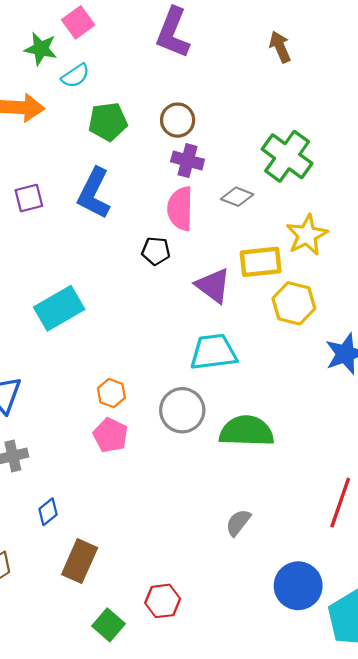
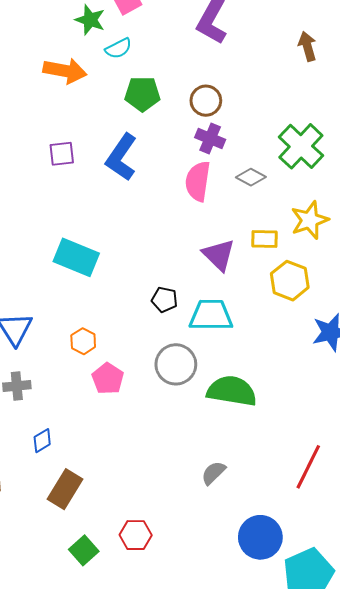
black pentagon: (156, 251) -> (165, 300), moved
yellow rectangle: (261, 262) -> (265, 239), size x0.7
cyan rectangle: (59, 308) -> (76, 257), turned 45
orange hexagon: (111, 393) -> (83, 341), moved

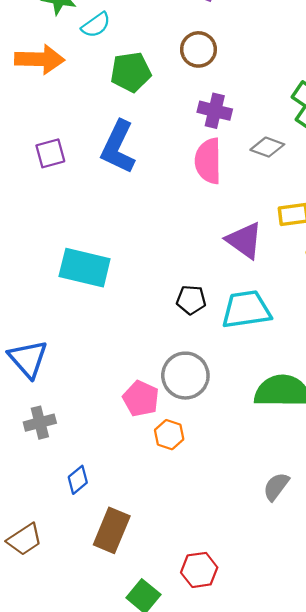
brown circle: (206, 101) -> (198, 49), moved
orange hexagon: (83, 341) -> (169, 435), moved
gray circle: (176, 364) -> (185, 376), moved

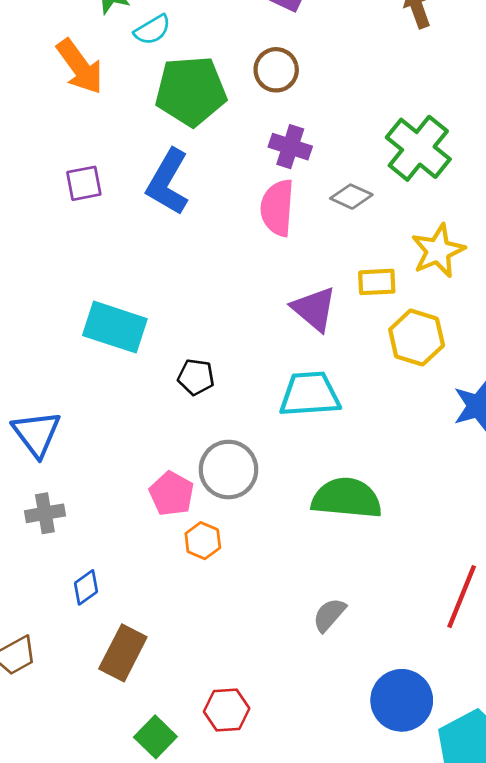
orange arrow: (40, 59) -> (80, 67), turned 48
green pentagon: (131, 72) -> (191, 91), size x1.4
black pentagon: (191, 300) -> (196, 377), moved

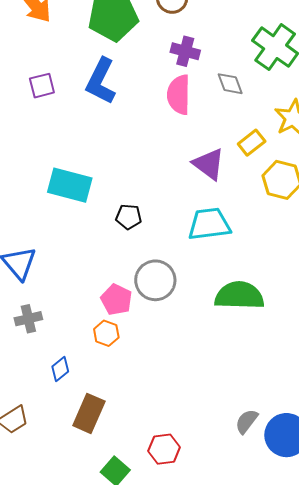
gray diamond: (351, 197) -> (230, 84), turned 48
yellow rectangle: (377, 282) -> (252, 143), turned -32
orange hexagon: (203, 541) -> (106, 333), moved
gray semicircle: (329, 615) -> (247, 421), moved

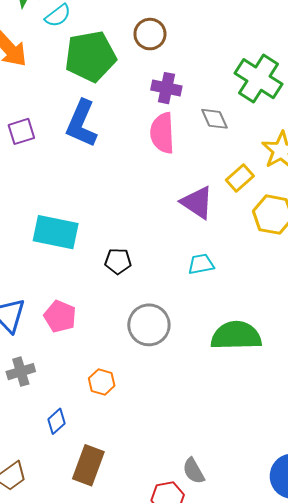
cyan trapezoid: (209, 224) -> (201, 264), size x0.6
pink pentagon: (116, 300) -> (60, 316), moved
gray semicircle: (247, 421) -> (194, 471), moved, turned -64

